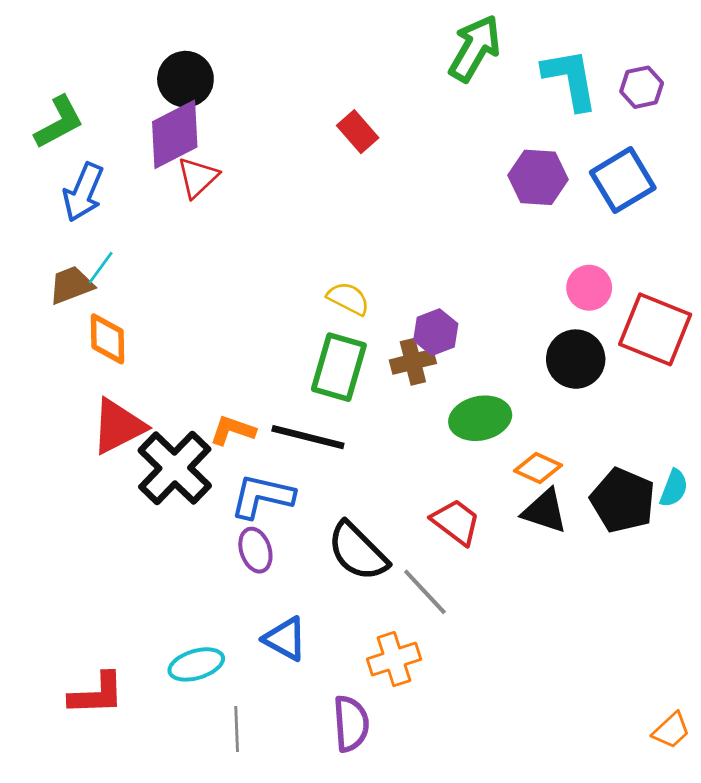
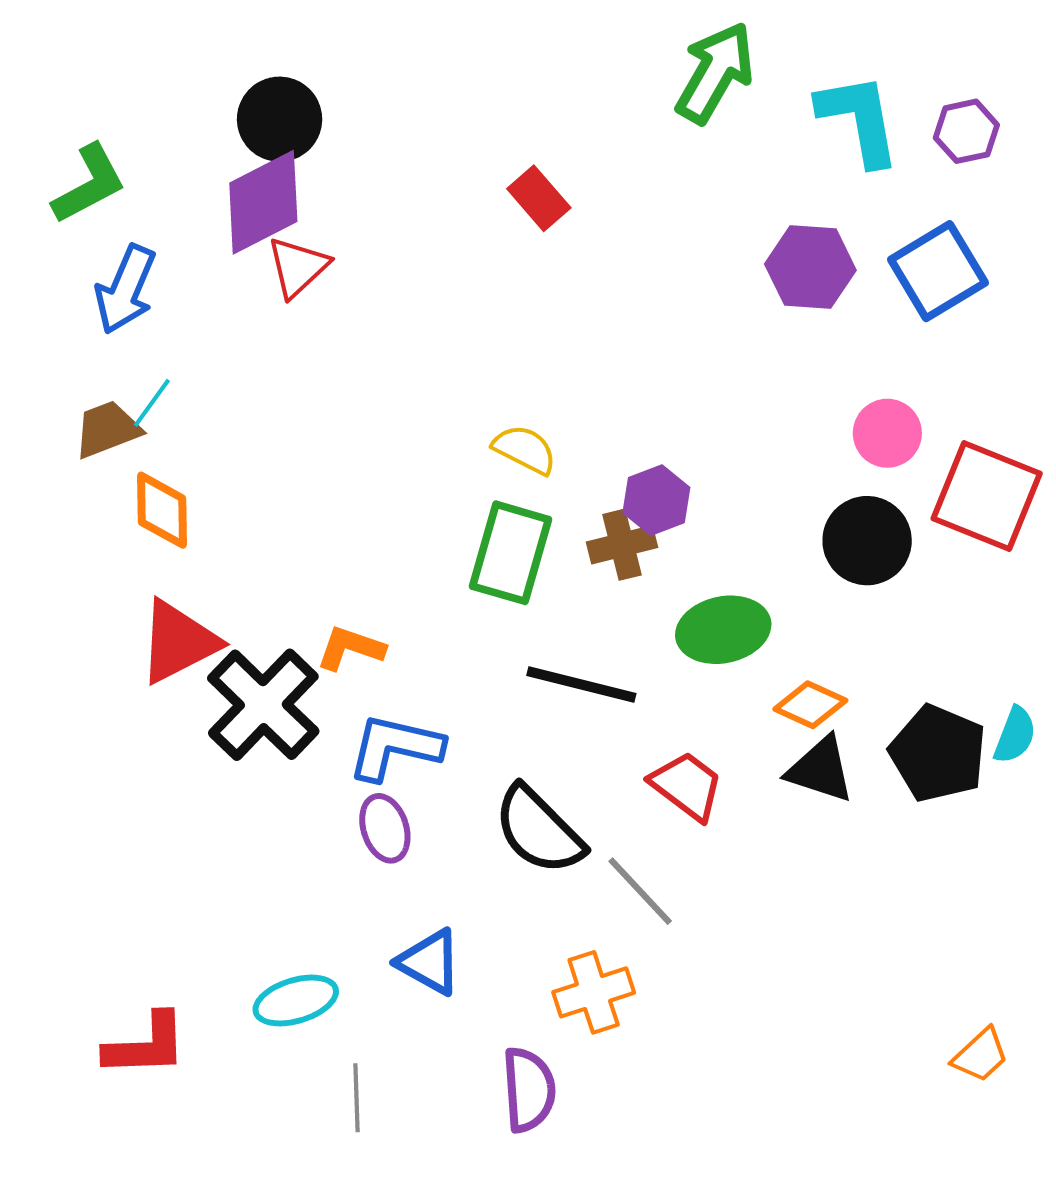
black line: (308, 437) -> (581, 684), moved
orange trapezoid: (671, 730) -> (981, 1055), moved

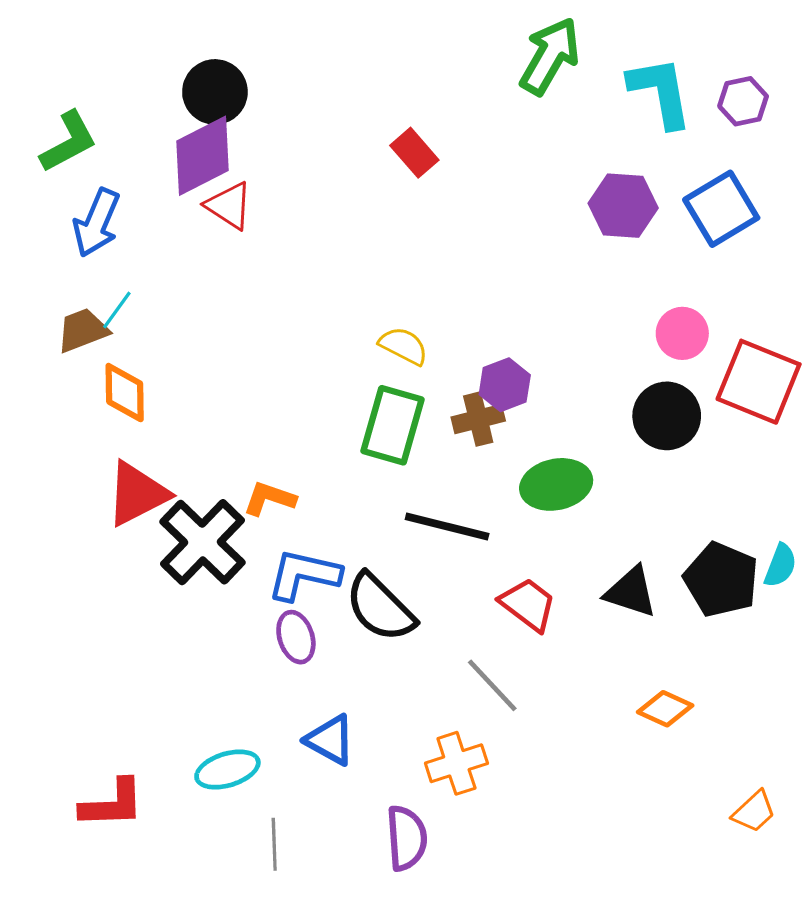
red triangle: (298, 267) -> (229, 206), turned -44
orange diamond: (810, 705) -> (665, 709), moved
black semicircle: (539, 830) -> (380, 608), moved

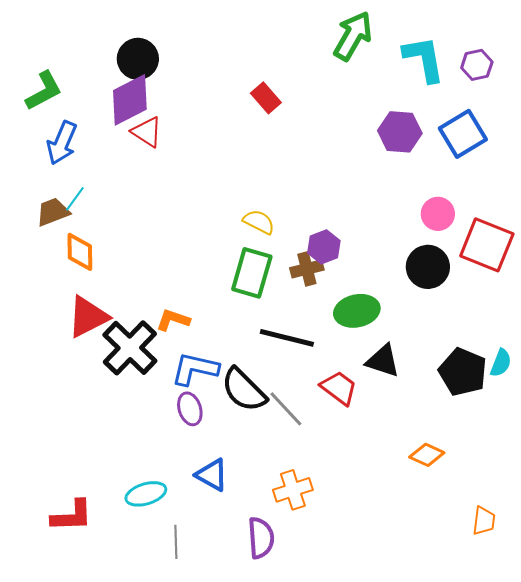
black triangle: (631, 592) -> (383, 361), moved
gray line: (492, 685) -> (286, 409), moved
orange trapezoid: (754, 812) -> (484, 521), turned -40

